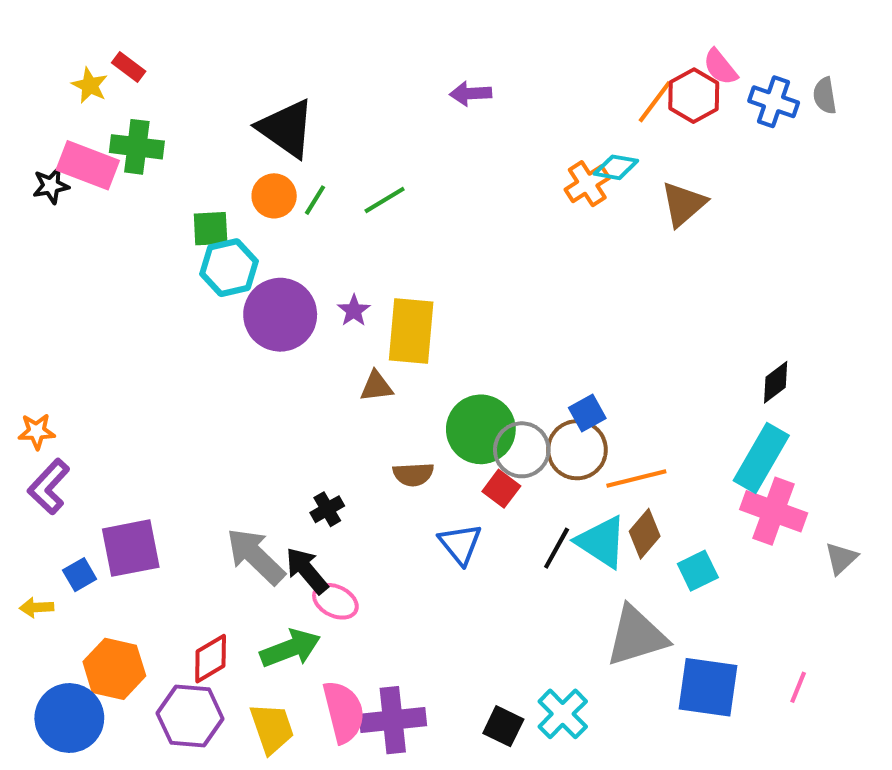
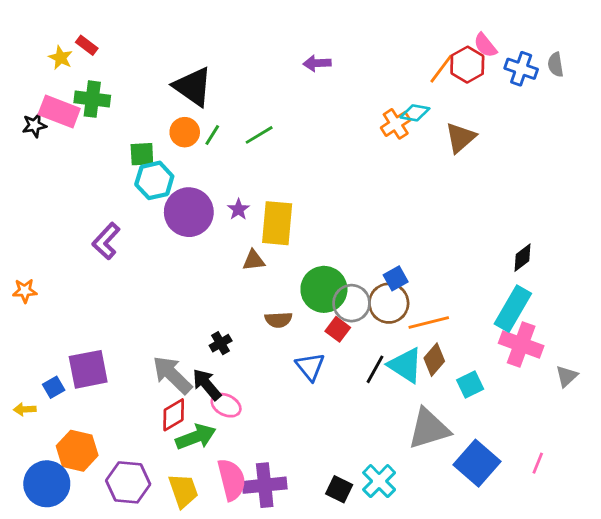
purple L-shape: (49, 487) -> (106, 241), moved
red diamond: (211, 659) -> (174, 415), moved
blue square: (708, 687) -> (477, 463), turned 33

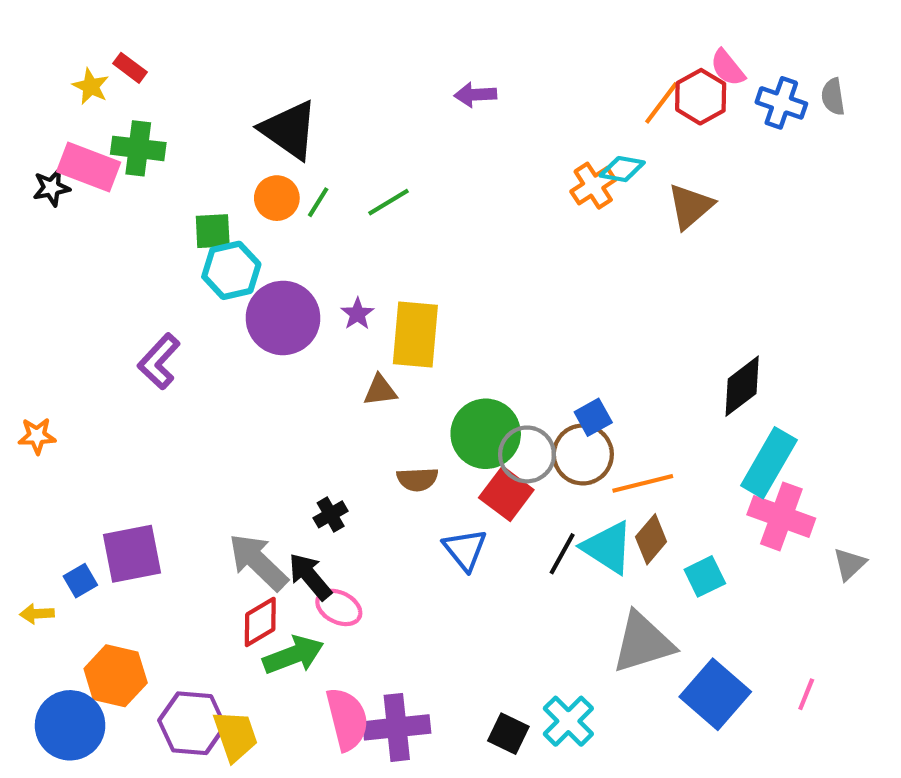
black diamond: (523, 258) -> (742, 386), moved, size x1.4
red square: (338, 329) -> (506, 494), size x1.4
yellow trapezoid: (183, 491) -> (235, 736), moved

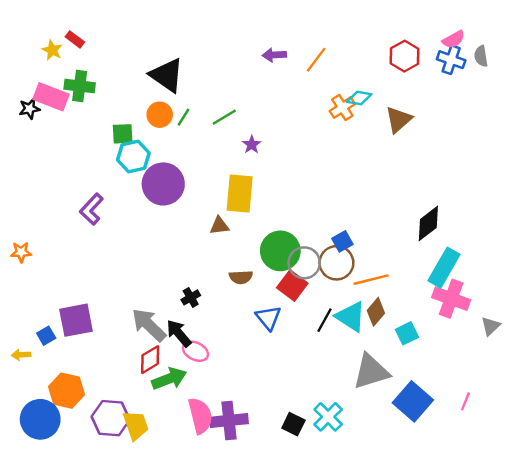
pink semicircle: (728, 68) -> (454, 39), moved, turned -80
orange line: (661, 103) -> (316, 60), moved
purple star: (357, 314) -> (252, 145), moved

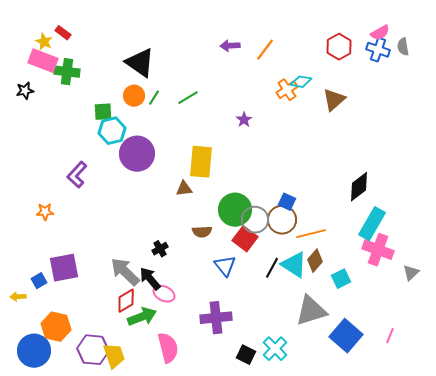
pink rectangle: (51, 97) -> (43, 61), moved
purple star: (252, 145) -> (244, 120), moved
blue square: (342, 241) -> (287, 202), turned -36
orange star: (21, 252) -> (45, 212), moved
purple cross: (229, 420) -> (216, 318), moved

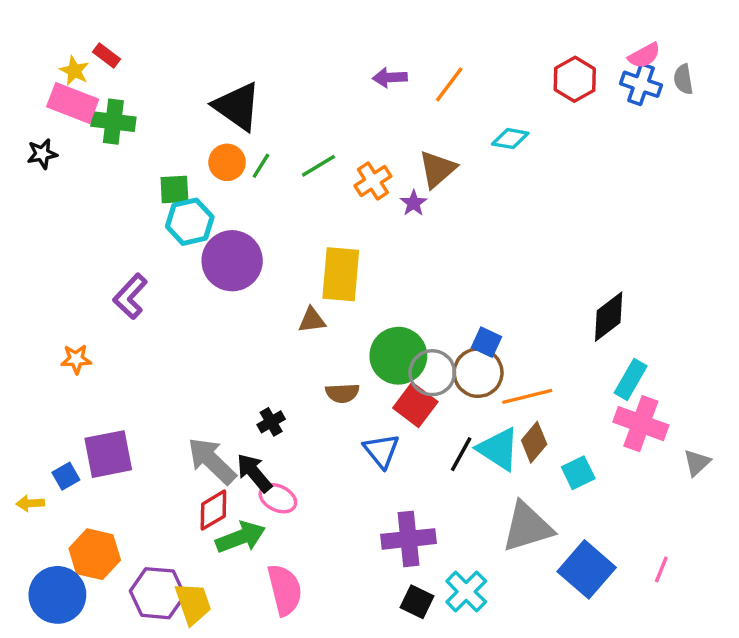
orange cross: (287, 90) -> (373, 181), moved
brown triangle: (334, 100) -> (437, 169), moved
cyan rectangle: (372, 224) -> (631, 379), size x0.7
purple cross: (216, 318) -> (409, 539), moved

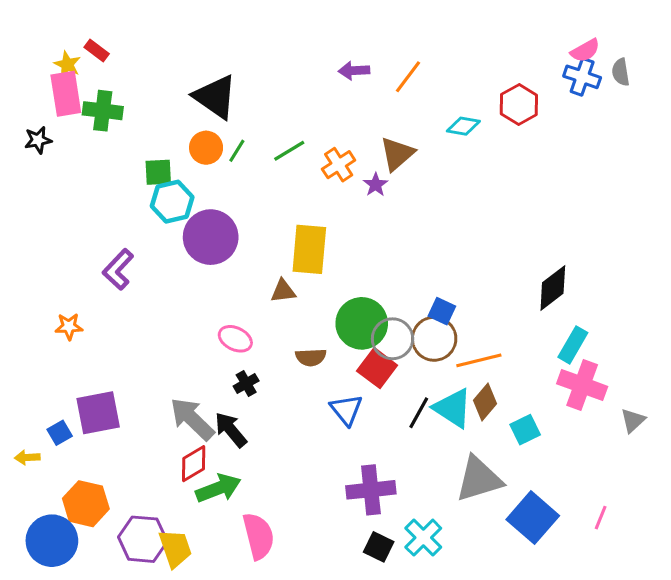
red hexagon: (575, 79) -> (519, 105), moved
pink rectangle: (73, 103) -> (66, 94), turned 60
pink ellipse: (278, 498) -> (235, 339), moved

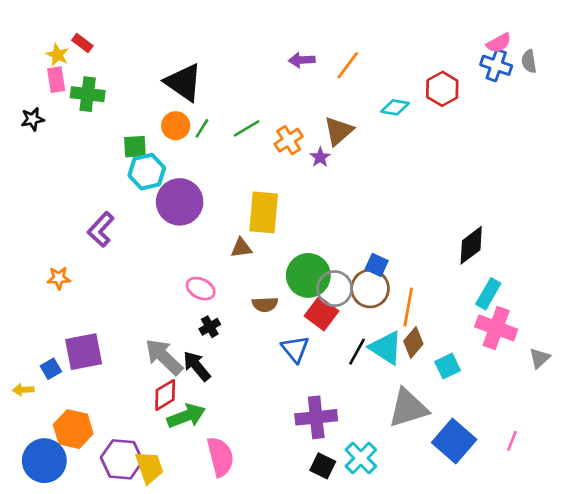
pink rectangle: (66, 94) -> (56, 80), size x0.7
orange line: (479, 360) -> (408, 307), turned -66

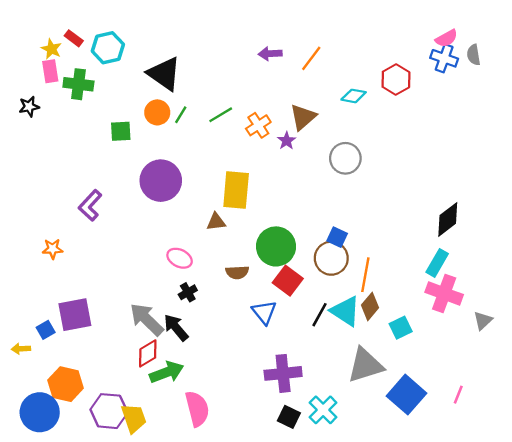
cyan hexagon: (147, 172) -> (108, 48), moved
black diamond: (471, 245) -> (448, 219), moved
gray circle: (335, 289) -> (345, 158), moved

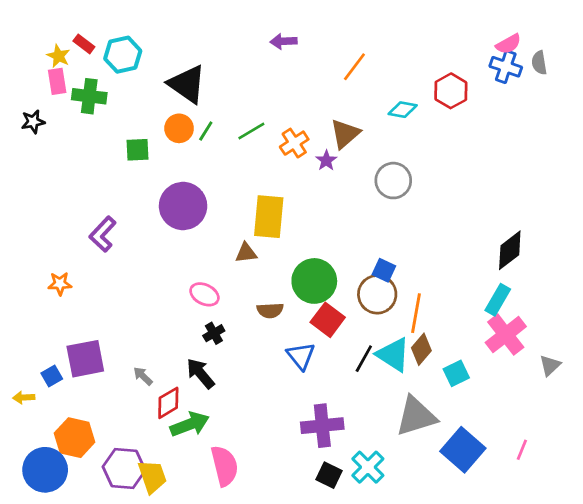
purple arrow: (270, 54) -> (283, 41), moved
pink cross: (444, 293) -> (506, 335), turned 32
gray arrow: (147, 319) -> (143, 376), moved, size x0.5

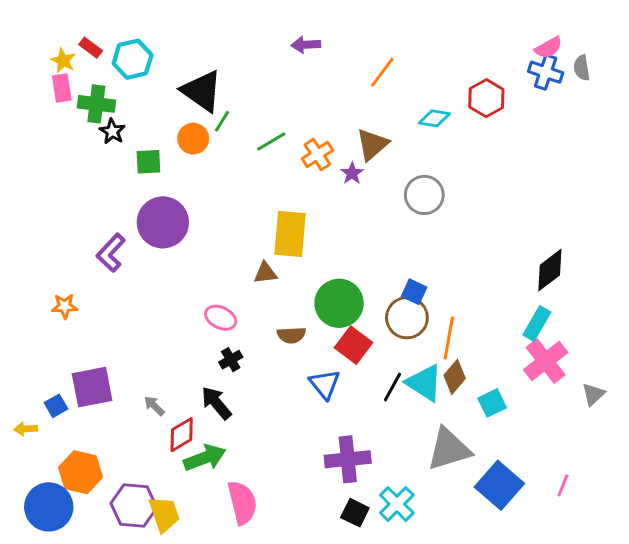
black star: (33, 122) -> (112, 131), moved, turned -30
green line: (206, 131) -> (222, 121), moved
purple circle: (183, 206) -> (163, 222), moved

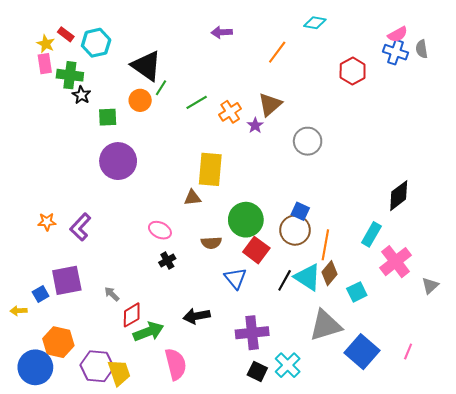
cyan diamond: (434, 118) -> (315, 23), moved
purple L-shape: (111, 253) -> (80, 227), moved
cyan rectangle: (537, 323) -> (371, 234), moved
black arrow: (216, 403) -> (197, 316), moved, turned -60

